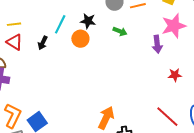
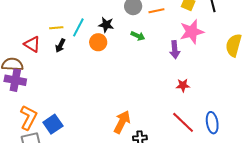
yellow line: (14, 24) -> (56, 28), moved
red star: (175, 75) -> (183, 85), moved

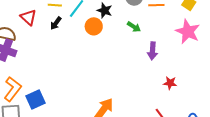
pink star: (192, 32) -> (188, 32), turned 30
purple arrow: (175, 50) -> (152, 51), moved

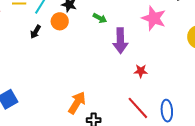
black arrow: (56, 23) -> (35, 32), moved
purple arrow: (152, 51) -> (120, 41), size x1.4

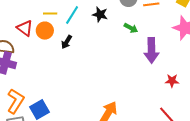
orange circle: (60, 21) -> (45, 31), moved

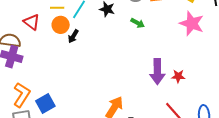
orange circle: (45, 31) -> (61, 25), moved
purple arrow: (151, 50) -> (157, 72), moved

